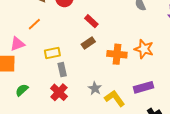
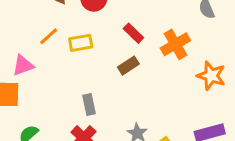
yellow rectangle: (52, 53) -> (81, 43), moved
orange cross: (117, 54) -> (175, 44), moved, turned -36

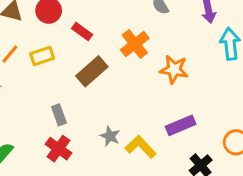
red rectangle: (133, 33) -> (82, 32), moved
brown rectangle: (128, 66) -> (92, 71), size x1.5

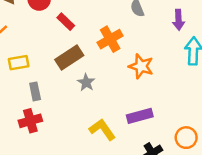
yellow rectangle: (42, 56) -> (19, 63), moved
gray star: (110, 136) -> (86, 82), moved
red cross: (58, 149) -> (30, 121), turned 30

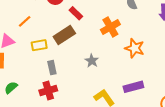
brown rectangle: (69, 58) -> (64, 35), moved

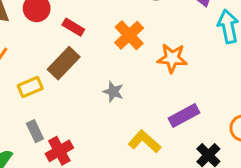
gray rectangle: (52, 68) -> (35, 131), moved

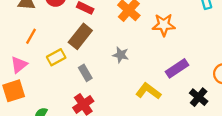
gray rectangle: (35, 131) -> (85, 73), moved

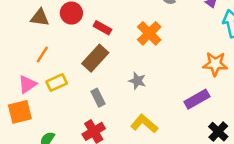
orange star: (164, 25) -> (215, 64), moved
yellow rectangle: (56, 57) -> (57, 83), moved
yellow L-shape: (148, 91) -> (144, 124), moved

